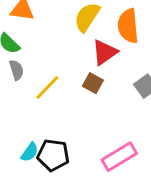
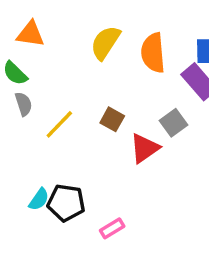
red triangle: (105, 52) -> (145, 148), moved
pink rectangle: (119, 157) -> (112, 228), moved, size x0.6

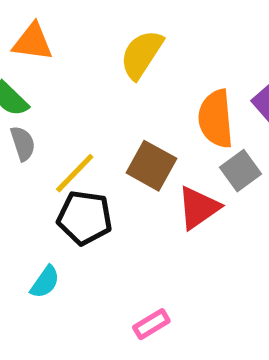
orange semicircle: (153, 53) -> (216, 119), moved
brown square: (112, 119) -> (151, 166), size x1.4
black pentagon: (66, 203) -> (85, 218), moved

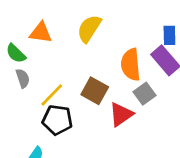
orange triangle: (33, 42) -> (41, 33), moved

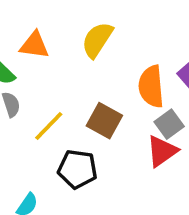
red triangle: (121, 114) -> (162, 151), moved
black pentagon: (57, 120) -> (77, 169), moved

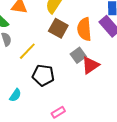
brown square: (104, 121) -> (58, 28), moved
gray square: (169, 124) -> (78, 55), moved

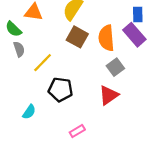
gray square: (78, 55) -> (115, 67), moved
red triangle: (90, 65) -> (109, 95), moved

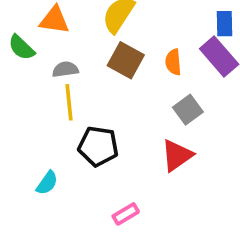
orange semicircle: (106, 38) -> (173, 62), size x0.6
gray semicircle: (19, 49) -> (65, 69), moved, turned -80
yellow line: (43, 63) -> (69, 102), turned -50

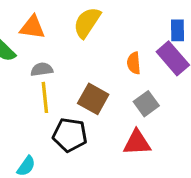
brown square: (126, 60) -> (93, 99), moved
red triangle: (177, 155) -> (137, 143), turned 32

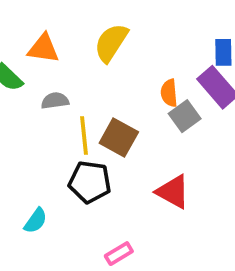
yellow line: (45, 97) -> (84, 136), moved
gray square: (146, 104) -> (185, 116), moved
red triangle: (137, 143) -> (173, 192), turned 32

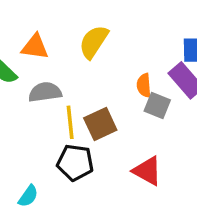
gray semicircle: (55, 101) -> (45, 92), size x1.4
gray square: (185, 116) -> (157, 106), turned -32
brown square: (119, 137) -> (100, 124), turned 36

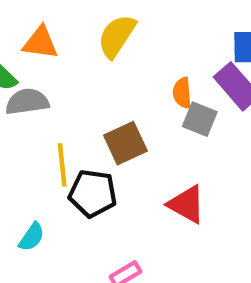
gray semicircle: (45, 92) -> (27, 102), moved
yellow line: (70, 122) -> (62, 165), moved

